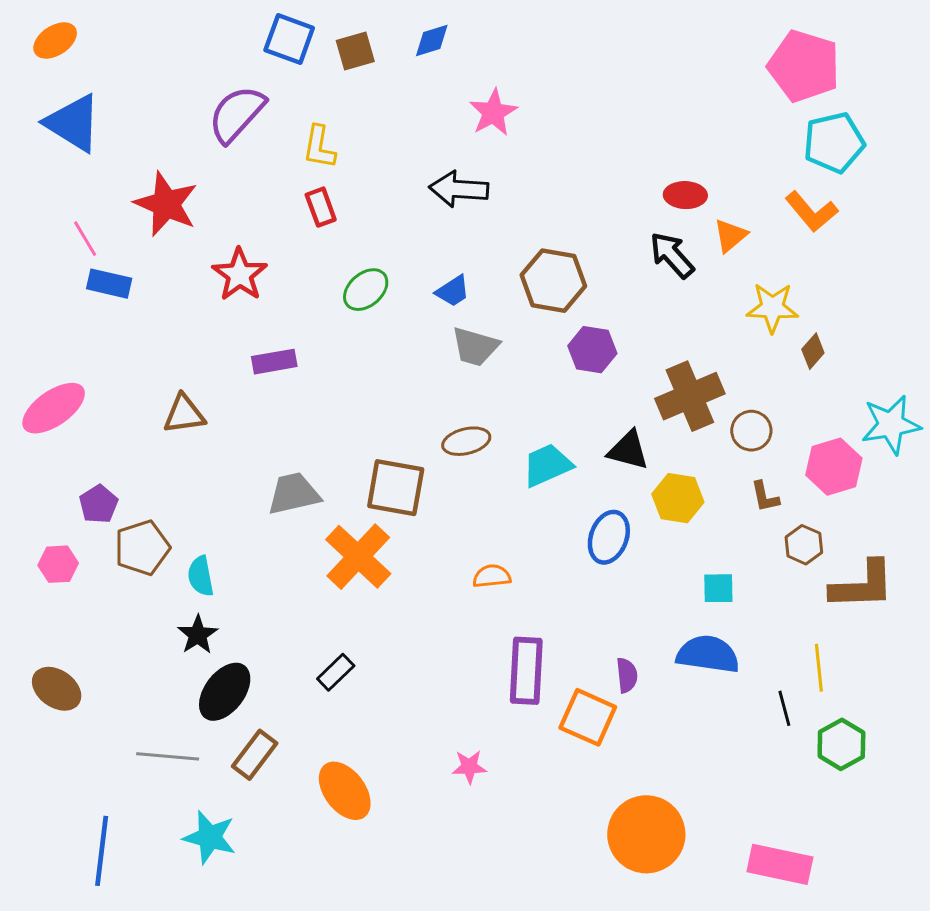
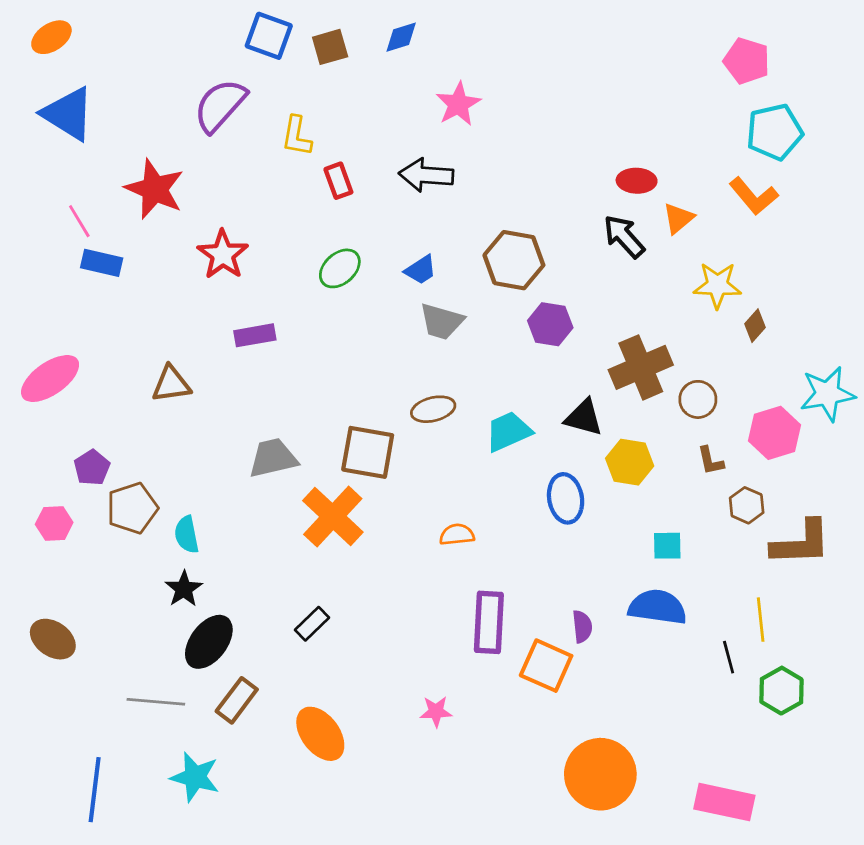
pink pentagon: (804, 66) -> (747, 61), size x0.7
red rectangle: (321, 207) -> (338, 181), moved
blue ellipse: (609, 537) -> (566, 498), turned -30

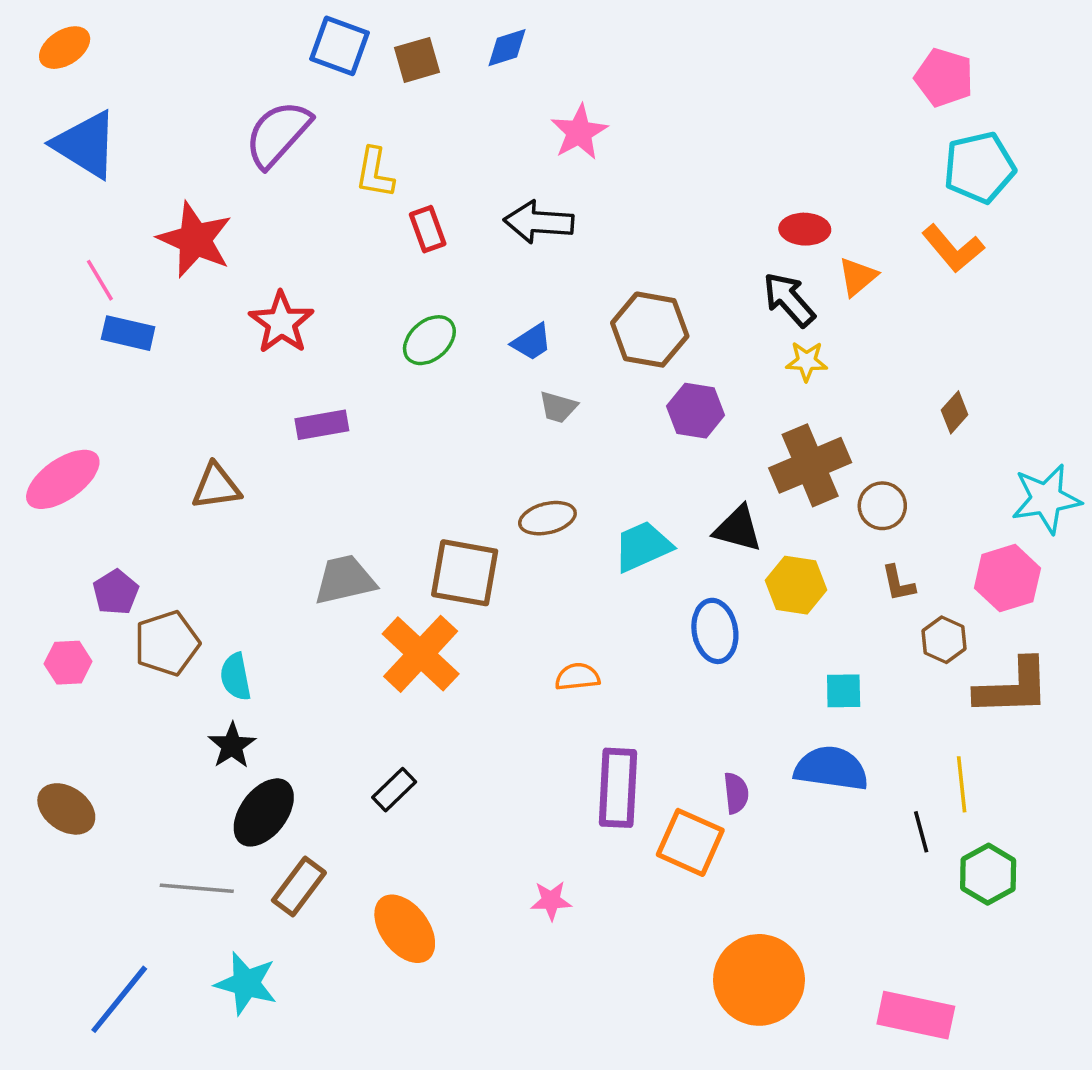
yellow star: (717, 285) -> (807, 361), moved, size x0.7
gray trapezoid: (442, 321) -> (558, 407), size x0.7
pink hexagon: (775, 433) -> (1007, 578), moved
blue line: (95, 790) -> (119, 999), turned 32

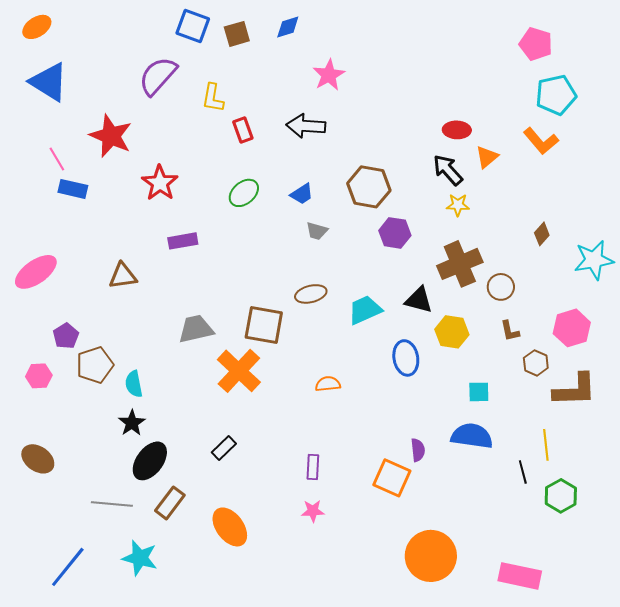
cyan star: (1046, 499) -> (594, 260), moved
purple rectangle: (618, 788) -> (313, 467), moved, size x0.6

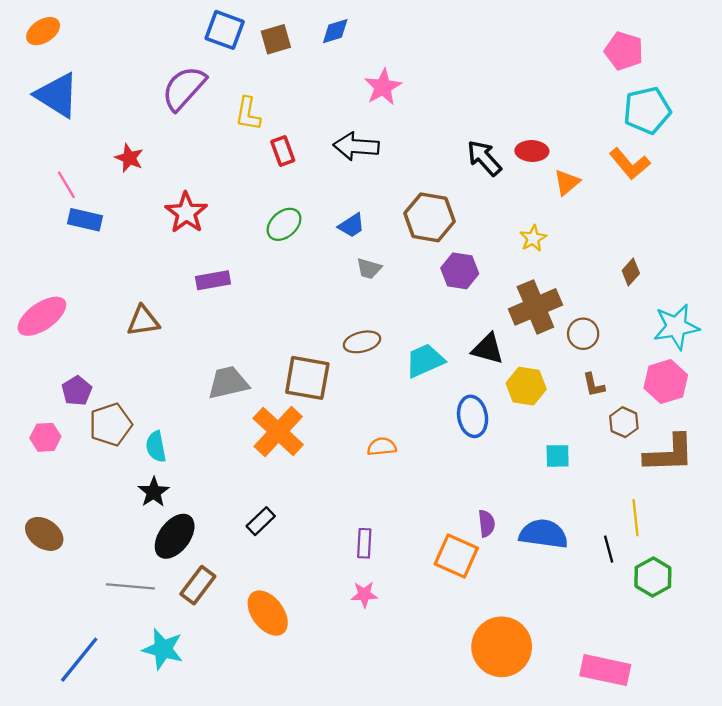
red star: (111, 136) -> (129, 158), size x0.6
black arrow: (448, 170) -> (484, 158), moved
yellow star: (458, 205) -> (533, 238), turned -30
cyan star: (594, 260) -> (676, 327), moved
blue semicircle: (472, 436) -> (544, 534), moved

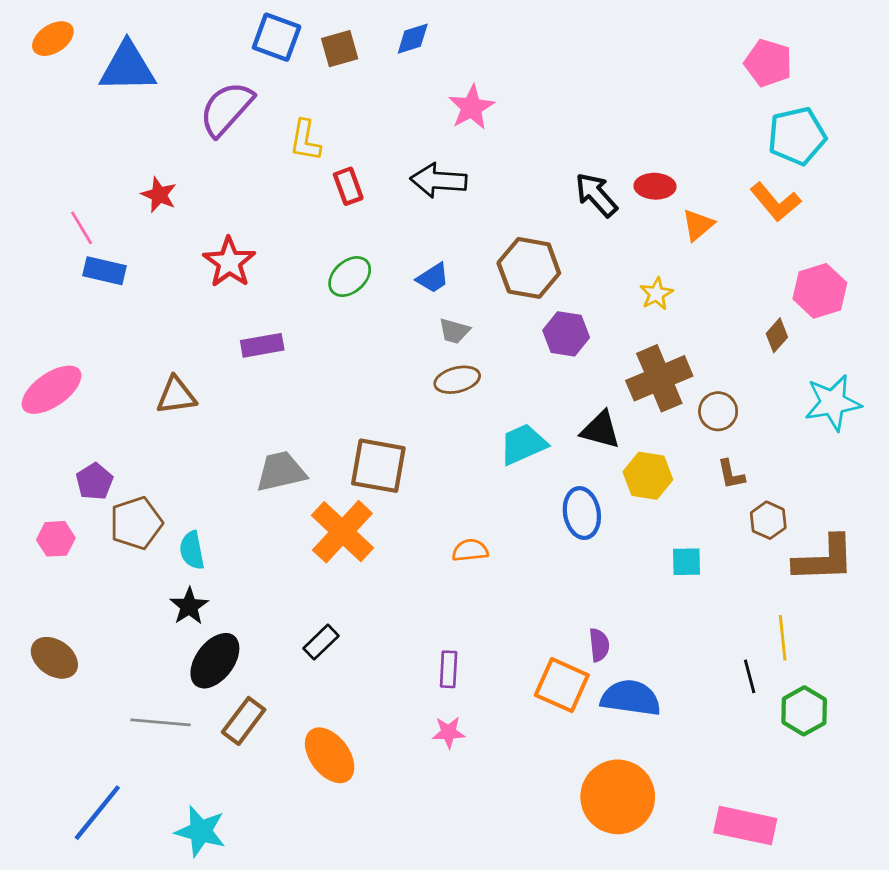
blue triangle: (57, 95) -> (127, 67), moved, turned -33
brown ellipse: (362, 342) -> (457, 380), moved
pink hexagon: (666, 381) -> (820, 291), moved
blue semicircle: (544, 534) -> (631, 698), moved
cyan star: (163, 649) -> (201, 831), moved

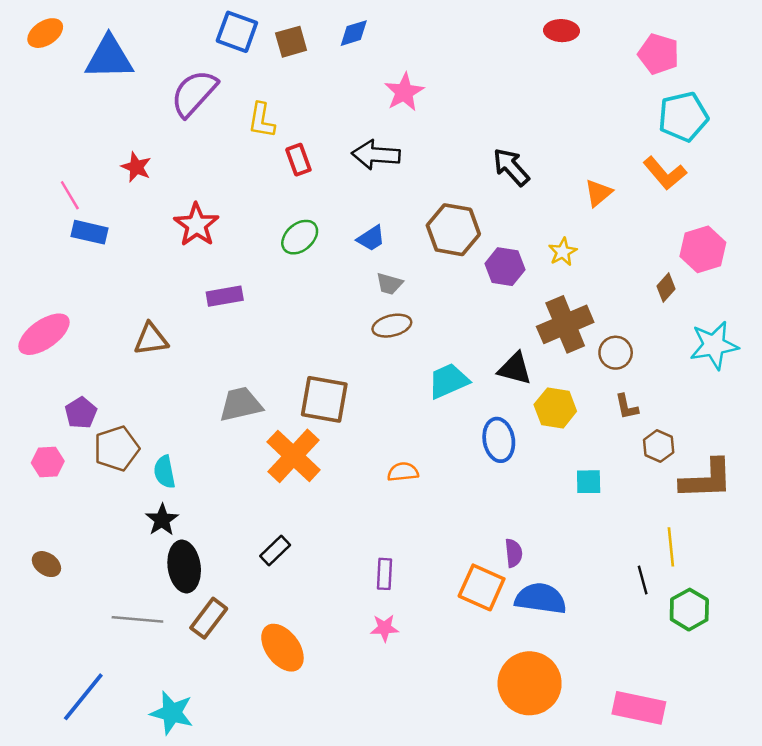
red ellipse: (655, 186) -> (561, 31), moved
purple hexagon: (566, 334) -> (505, 267), moved
brown ellipse: (54, 658) -> (46, 564), size x0.7
black ellipse: (215, 661) -> (184, 567), turned -45

